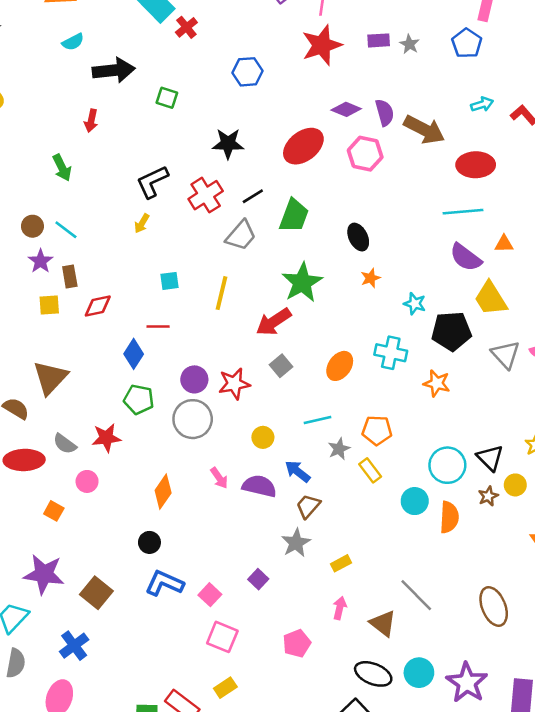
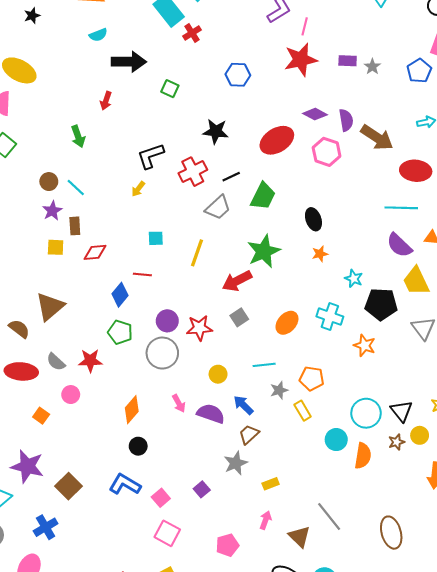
black circle: (149, 542) -> (138, 446), moved

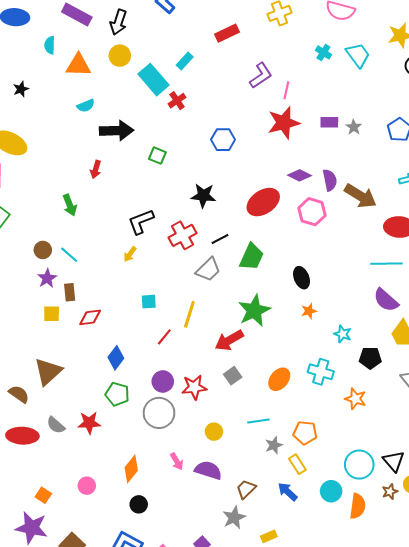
red line: (142, 274) -> (164, 337), moved, turned -54
black pentagon: (381, 304) -> (370, 358), size x0.7
pink circle: (71, 395) -> (87, 486), moved
blue arrow: (243, 405) -> (288, 492), moved
orange square: (41, 416) -> (43, 495), moved

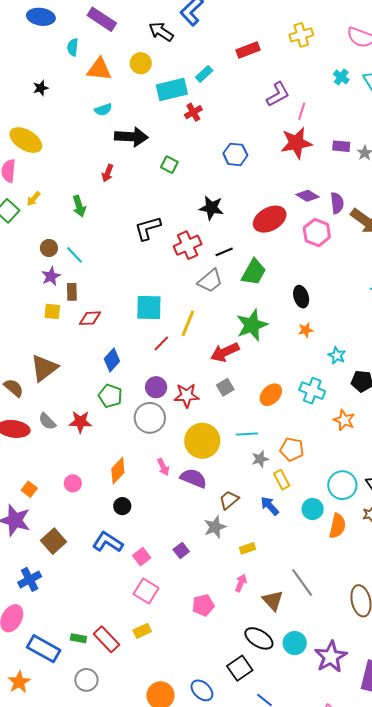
black arrow: (118, 22) -> (161, 32), moved, turned 100
cyan rectangle: (153, 80) -> (172, 90), turned -68
yellow arrow: (130, 254) -> (34, 199), moved
cyan square: (149, 302) -> (149, 307), size x1.8
yellow circle: (214, 432) -> (202, 441), size x2.0

